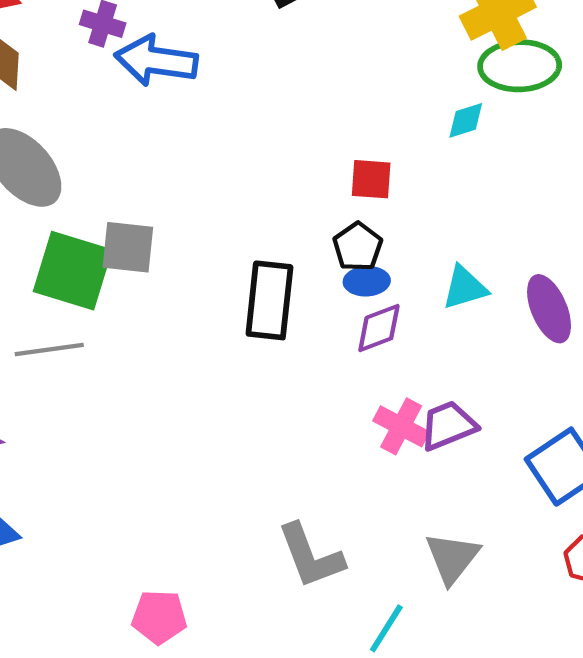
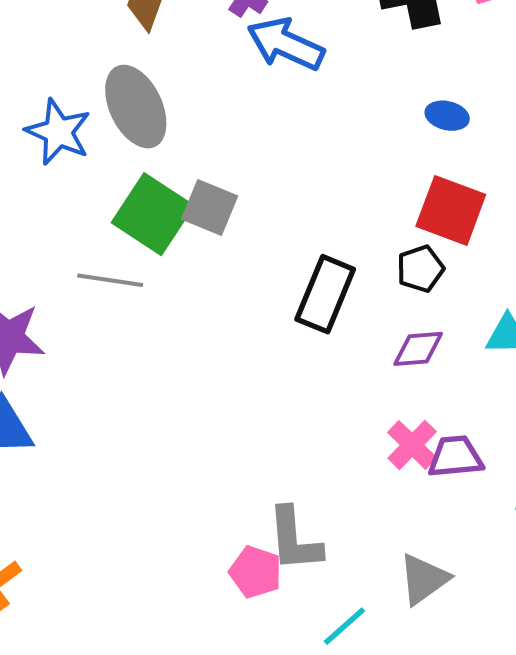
red square: (371, 179) -> (451, 210), size x1.6
blue ellipse: (367, 281) -> (447, 116), moved
pink pentagon: (159, 617) -> (255, 572), moved

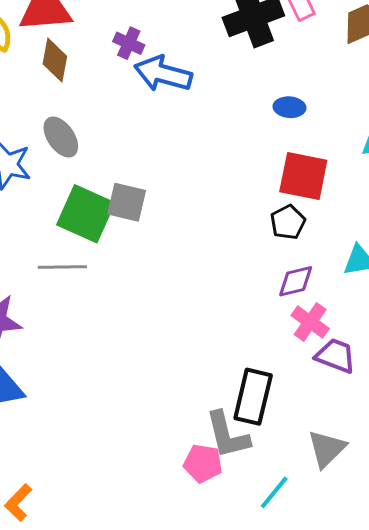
gray ellipse: (136, 107) -> (61, 137), size x0.7
black rectangle: (325, 294) -> (253, 397), moved
pink cross: (412, 445) -> (310, 322), moved
purple trapezoid: (455, 457) -> (336, 356), turned 36

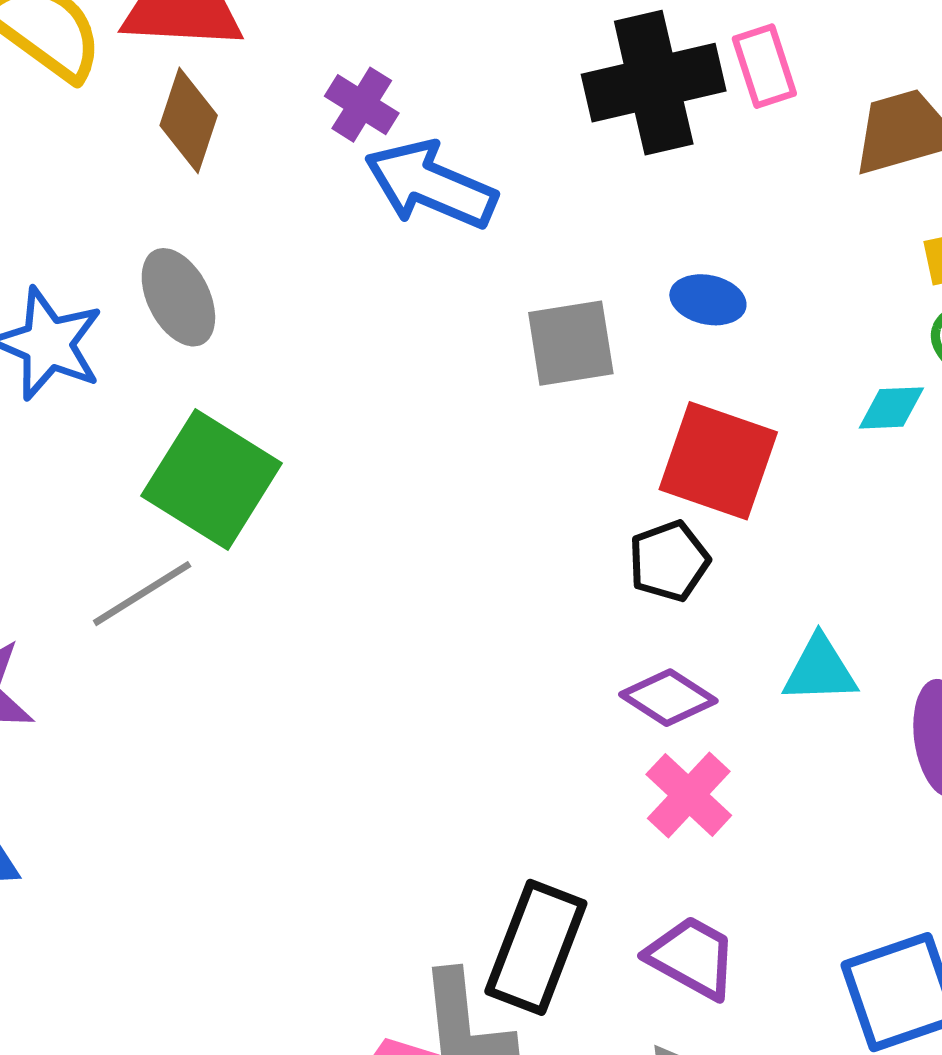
gray square: (127, 202) -> (571, 343), moved, turned -30
gray line: (62, 267) -> (142, 594), turned -39
purple diamond: (296, 281) -> (668, 698), turned 39
purple trapezoid: (336, 356) -> (692, 957), moved

